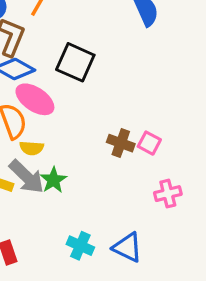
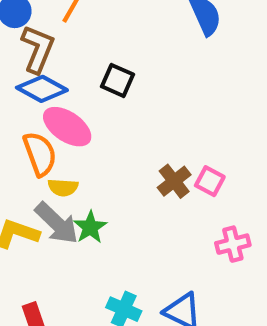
black square: (75, 62) -> (117, 80), size x0.7
brown cross: (121, 143) -> (174, 181), turned 32

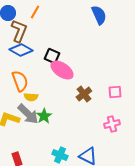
black square: (117, 80) -> (52, 56), moved
pink ellipse: (67, 127) -> (62, 70), moved
pink square: (210, 181) -> (115, 92), moved, turned -32

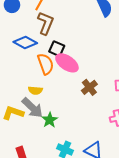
brown L-shape: (19, 31) -> (46, 23), moved
orange semicircle: (20, 81) -> (46, 64), moved
green star: (44, 116) -> (50, 120), moved

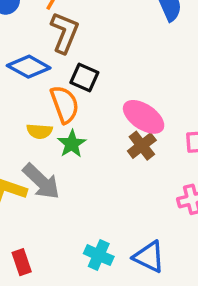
pink ellipse: (67, 63) -> (144, 117), moved
yellow semicircle: (35, 90) -> (40, 131), moved
green star: (50, 120) -> (72, 144), moved

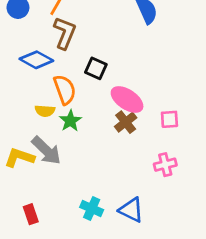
black square: (84, 77) -> (96, 68), moved

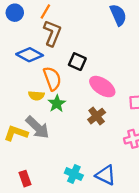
brown cross: (126, 122) -> (97, 116), moved

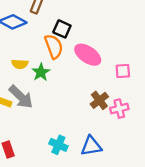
orange semicircle: (52, 79) -> (54, 46), moved
brown cross: (97, 116) -> (99, 100), moved
blue triangle: (106, 175) -> (91, 146), turned -35

